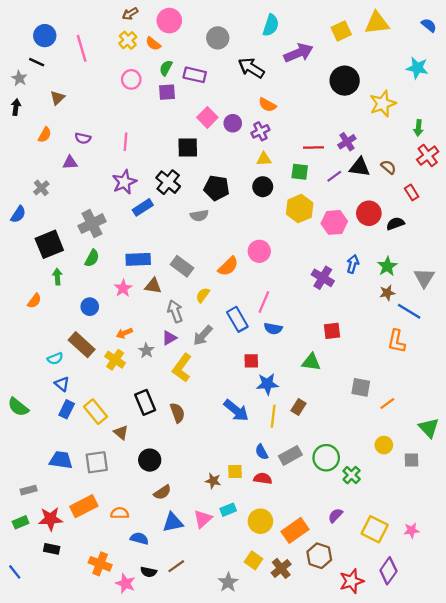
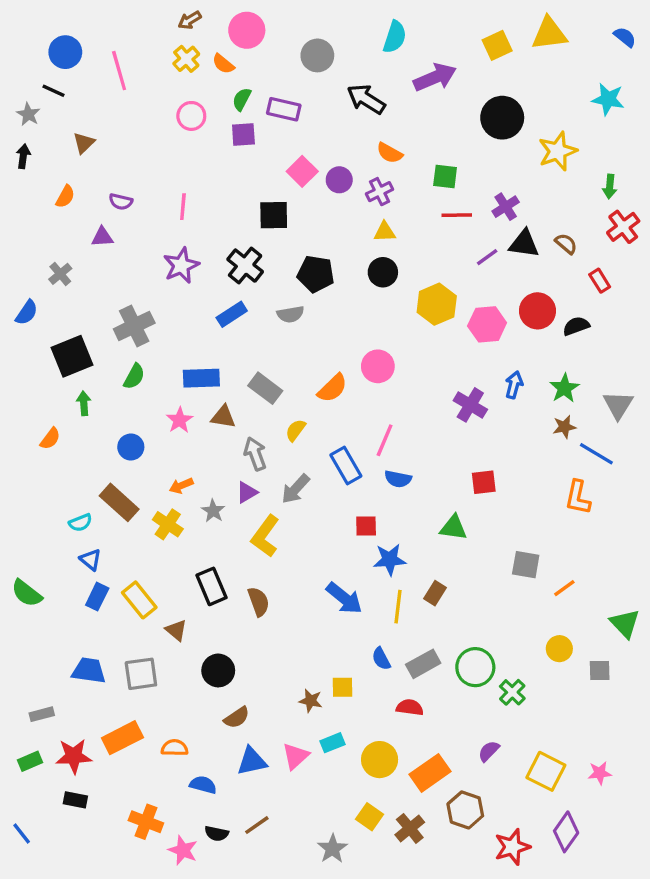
green square: (300, 172) -> (445, 176), moved
blue rectangle: (143, 207) -> (232, 314), moved
red semicircle: (263, 479) -> (410, 707), moved

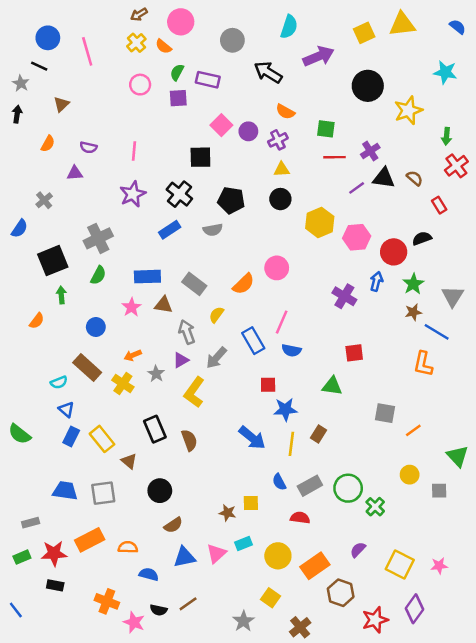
red circle: (537, 311) -> (394, 252), moved
brown cross: (410, 828) -> (300, 627), moved

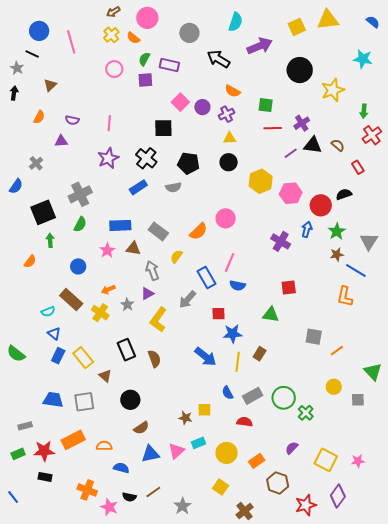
gray arrow: (216, 358) -> (187, 300), moved
orange rectangle: (315, 566) -> (257, 461), size x0.7
gray star: (243, 621) -> (182, 506), moved

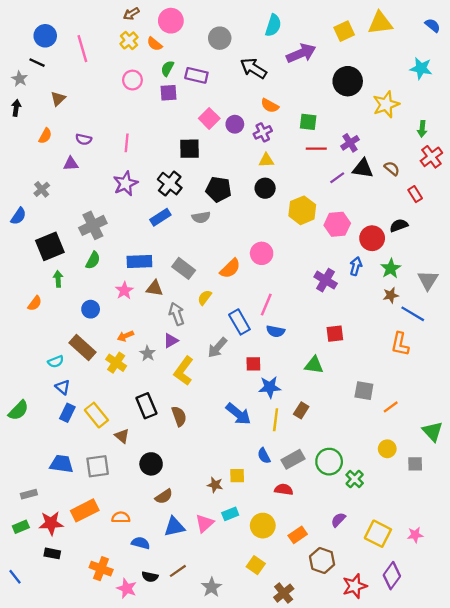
green semicircle: (16, 354) -> (18, 410), turned -84

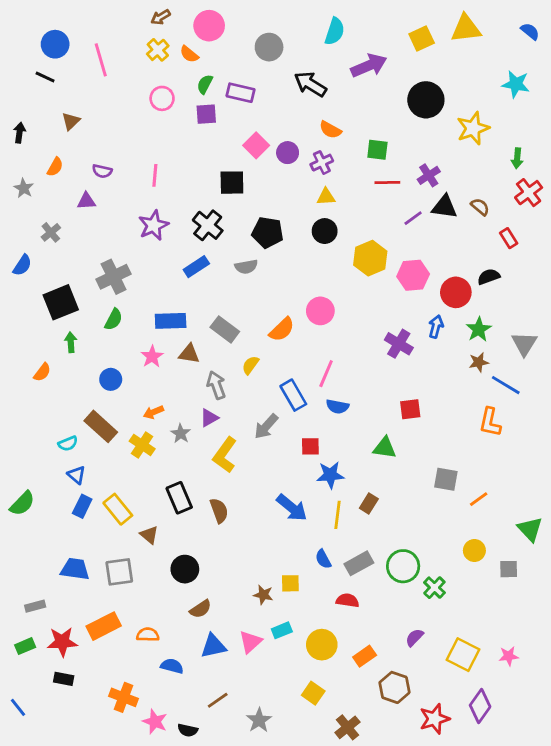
gray star: (20, 79) -> (24, 188), moved
black semicircle: (150, 577) -> (188, 730), moved

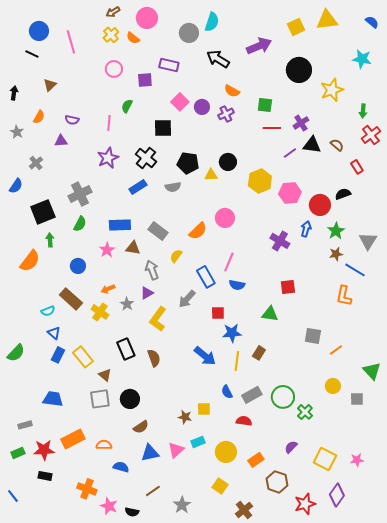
cyan semicircle: (335, 31) -> (212, 22), moved
green semicircle: (205, 84) -> (127, 106), moved
yellow triangle: (326, 197) -> (211, 175), moved
orange semicircle: (42, 372) -> (30, 261), size x1.6
gray square: (119, 572) -> (100, 399), moved

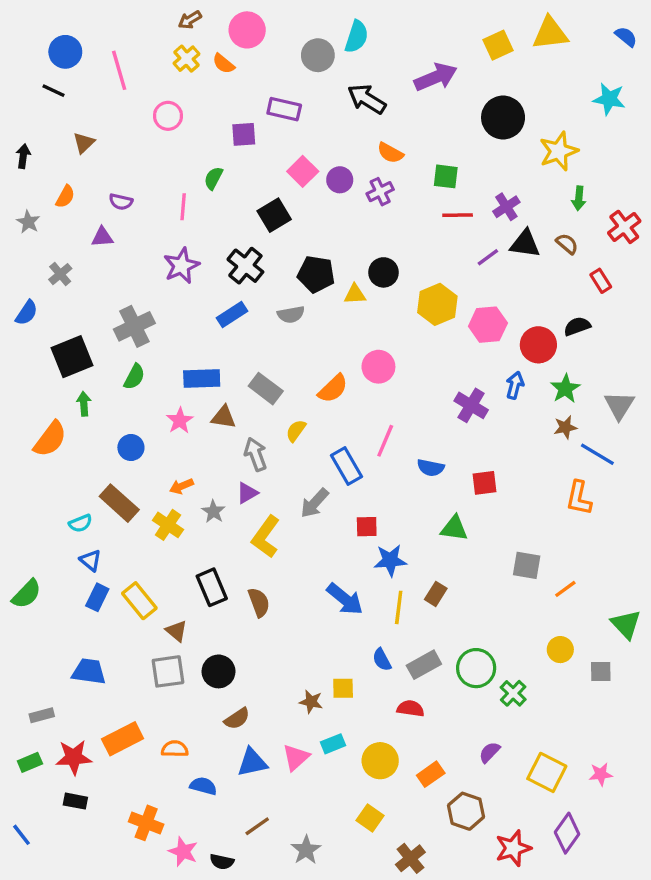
pink circle: (114, 69) -> (168, 116), moved
green arrow: (363, 111) -> (579, 198), moved
black square: (163, 128) -> (274, 215), turned -30
blue semicircle: (237, 285) -> (431, 468), moved

